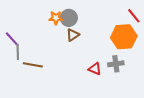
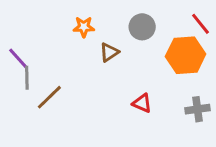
gray circle: (69, 18) -> (142, 27), moved
gray cross: (116, 64) -> (198, 109), moved
brown line: (33, 65) -> (49, 97), turned -54

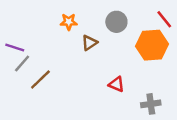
purple line: (18, 58) -> (15, 48), turned -30
gray line: (27, 78) -> (22, 63), turned 42
gray cross: (198, 109) -> (151, 104), moved

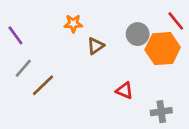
gray circle: (116, 22) -> (138, 34), moved
purple line: (15, 48) -> (15, 35), moved, turned 36

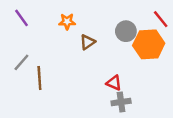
purple line: (15, 35) -> (21, 18), moved
brown line: (43, 85) -> (39, 78), turned -50
gray cross: (161, 112) -> (121, 102), moved

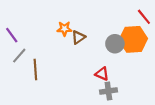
purple line: (21, 18) -> (12, 35), moved
orange star: (67, 22) -> (64, 29), moved
gray circle: (126, 31) -> (115, 44), moved

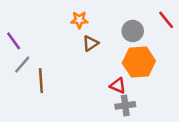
orange star: (64, 29) -> (79, 20), moved
orange hexagon: (133, 39) -> (139, 62), moved
gray circle: (115, 44) -> (133, 31), moved

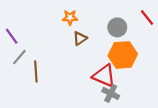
red triangle: (118, 86) -> (104, 76), size x1.6
gray cross: (125, 105) -> (111, 93), turned 35

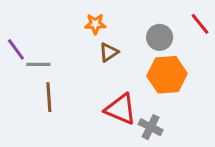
gray line: (19, 57) -> (38, 64), moved, turned 49
red triangle: (104, 76) -> (121, 109), moved

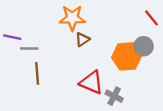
orange star: (95, 24) -> (72, 18), size x1.6
gray circle: (160, 37) -> (144, 46), moved
purple line: (16, 49) -> (12, 37), turned -42

